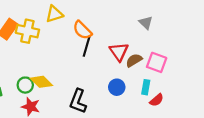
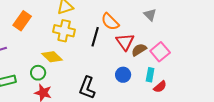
orange semicircle: (82, 30) -> (110, 22), moved
yellow cross: (27, 31) -> (64, 31), moved
pink square: (157, 62) -> (160, 52), turned 30
yellow diamond: (41, 82) -> (52, 57), moved

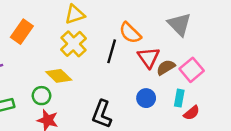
gray triangle: (150, 15) -> (179, 24), size x1.5
yellow cross: (64, 31) -> (73, 44), turned 35

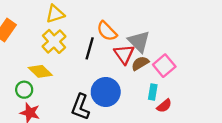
gray triangle: (179, 24) -> (139, 41), moved
blue circle: (146, 98) -> (106, 92), moved, size x1.6

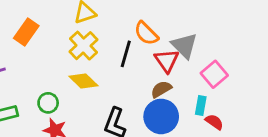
brown semicircle: (140, 63) -> (161, 89), moved
yellow diamond: (40, 71) -> (83, 81), moved
blue circle: (106, 92) -> (161, 116), moved
red semicircle: (164, 106) -> (214, 122), turned -105

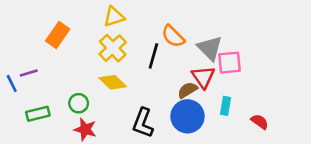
red triangle: (167, 61) -> (203, 77), moved
pink square: (214, 74) -> (229, 63), moved, turned 35
red semicircle: (214, 122) -> (260, 122), moved

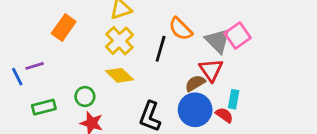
pink square: (229, 63) -> (238, 35), moved, turned -30
red semicircle: (260, 122) -> (224, 115), moved

